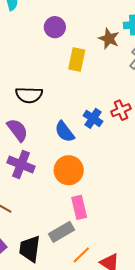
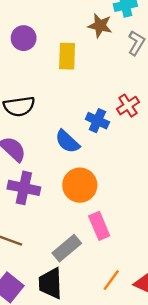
purple circle: (55, 27) -> (24, 38), moved
gray rectangle: (62, 232) -> (67, 248), moved

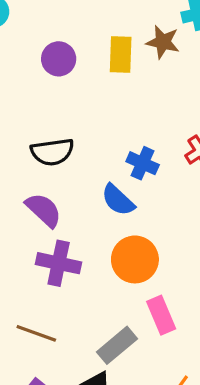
yellow rectangle: (67, 56) -> (121, 55), moved
blue cross: (97, 121) -> (143, 163), moved

